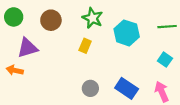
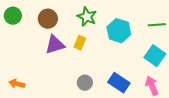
purple triangle: (27, 48) -> (55, 45), moved
cyan square: (165, 60) -> (155, 56), size x1.5
orange arrow: (15, 70) -> (17, 84), moved

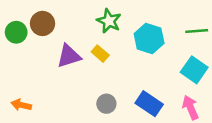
green circle: (13, 16) -> (16, 32), moved
brown circle: (48, 19) -> (43, 23), moved
yellow rectangle: (80, 43) -> (100, 54), turned -72

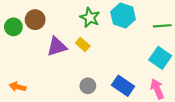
cyan hexagon: (149, 39) -> (123, 16), moved

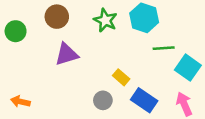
brown circle: (35, 20) -> (57, 17), moved
green line: (162, 26) -> (164, 48), moved
yellow rectangle: (83, 44) -> (121, 77), moved

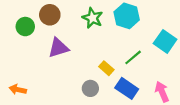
green circle: (16, 31) -> (25, 27), moved
green line: (164, 48) -> (133, 57), moved, turned -36
cyan square: (188, 68) -> (165, 41), moved

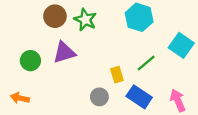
green star: (92, 18) -> (85, 20), moved
green circle: (25, 27) -> (30, 61), moved
yellow rectangle: (106, 68) -> (117, 75), turned 32

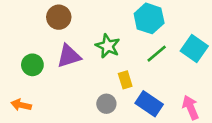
green star: (85, 20) -> (108, 46), moved
green line: (146, 63) -> (157, 54), moved

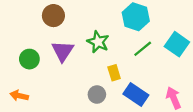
purple triangle: (69, 56) -> (63, 51), turned -40

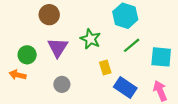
cyan square: (177, 44) -> (161, 57), moved, turned -30
gray circle: (97, 95) -> (62, 84), moved
orange arrow: (19, 96) -> (18, 75), moved

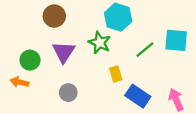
cyan hexagon: (125, 16) -> (118, 17), moved
cyan square: (161, 57) -> (176, 40), moved

